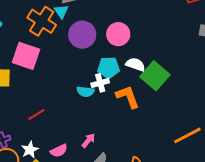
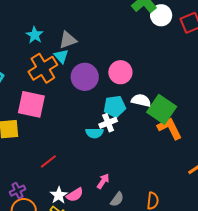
orange cross: (42, 21) -> (43, 68), turned 32
orange L-shape: (128, 97) -> (170, 128), moved
white star: (30, 150) -> (59, 195), moved

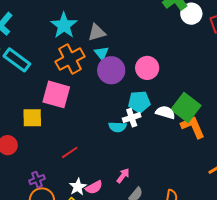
cyan star: (35, 35) -> (64, 25), size x1.5
cyan triangle: (61, 56) -> (102, 53), moved
white semicircle: (141, 100) -> (165, 112), moved

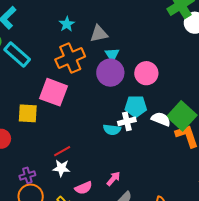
cyan star: (64, 25) -> (67, 24), size x0.6
cyan triangle: (102, 53) -> (112, 55), moved
white star: (78, 187) -> (61, 168), moved, turned 30

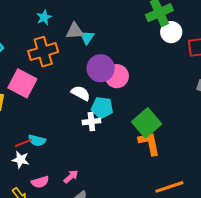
cyan triangle: (112, 55) -> (87, 37), moved
purple circle: (110, 73) -> (101, 68), moved
white semicircle: (161, 119) -> (81, 93), moved
cyan semicircle: (112, 130) -> (37, 140), moved

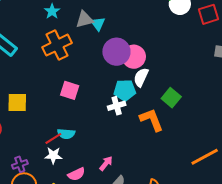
pink square: (22, 83) -> (70, 90), moved, size x0.7
white semicircle: (81, 93) -> (141, 77), moved, turned -84
green square: (147, 123) -> (171, 98), size x0.7
orange L-shape: (149, 143) -> (151, 120), moved

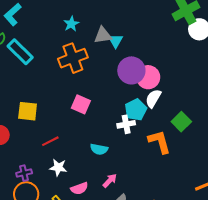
cyan pentagon: (125, 90) -> (136, 110), turned -30
cyan semicircle: (66, 134) -> (99, 149), moved
red line: (53, 138) -> (50, 141), moved

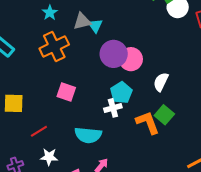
white semicircle: (153, 98) -> (161, 82), moved
green square: (181, 122) -> (164, 115), moved
cyan semicircle: (99, 149) -> (88, 135), size x1.5

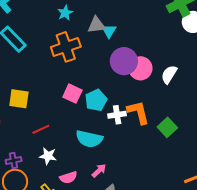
white semicircle: (161, 82) -> (169, 74), moved
cyan pentagon: (121, 93) -> (96, 100), moved
orange L-shape: (148, 122) -> (138, 112), moved

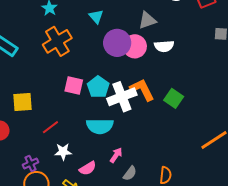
gray triangle: (96, 25) -> (147, 20), moved
white semicircle: (169, 74) -> (164, 46), turned -114
white cross: (117, 115) -> (122, 97), size x1.6

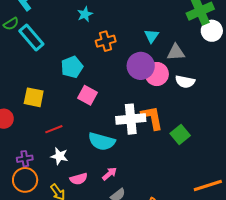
cyan triangle: (96, 17) -> (152, 36), moved
orange cross: (57, 41) -> (106, 41), moved, size x0.7
cyan pentagon: (98, 87) -> (72, 67), moved

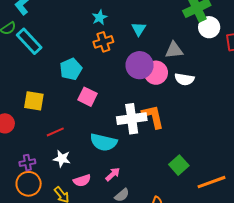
cyan star: (85, 14) -> (100, 17), moved
cyan triangle: (152, 36) -> (139, 29), moved
green square: (180, 135) -> (179, 165), moved

